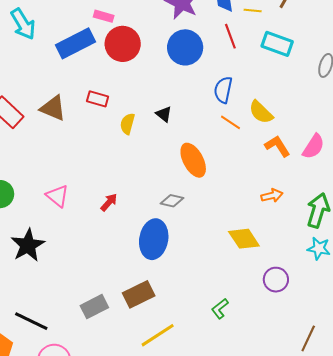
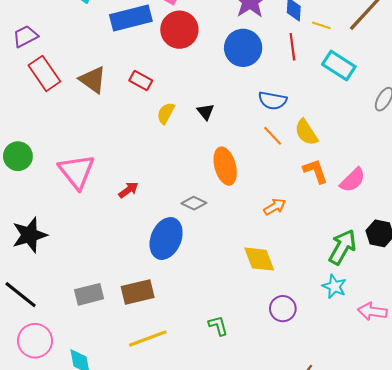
blue semicircle: (223, 90) -> (273, 100), turned -104
pink triangle: (57, 196) -> (77, 171), size x1.5
orange arrow: (272, 196) -> (275, 207), moved, turned -30
black star: (28, 245) -> (30, 235), moved
green L-shape: (220, 309) -> (218, 326), turned 100

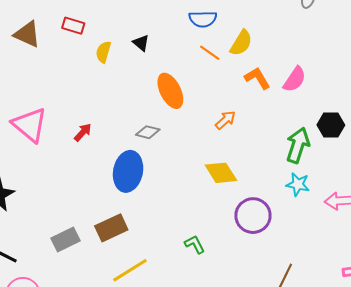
yellow semicircle: (306, 132) -> (241, 43), turned -104
purple circle: (283, 309) -> (253, 216), size x1.4

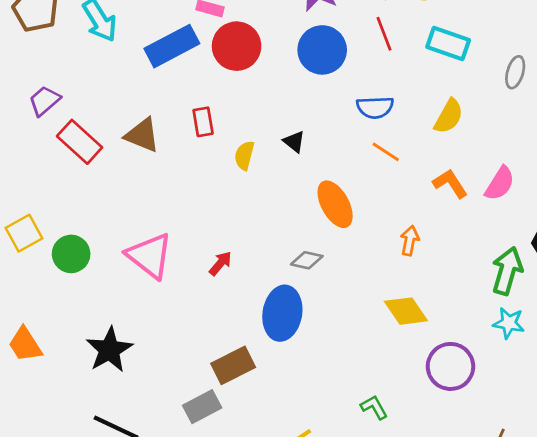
red rectangle: (73, 26) -> (203, 122), turned 65
yellow semicircle: (241, 43) -> (449, 116), moved
orange arrow: (225, 120) -> (410, 241), turned -35
brown rectangle: (111, 228) -> (233, 365), moved

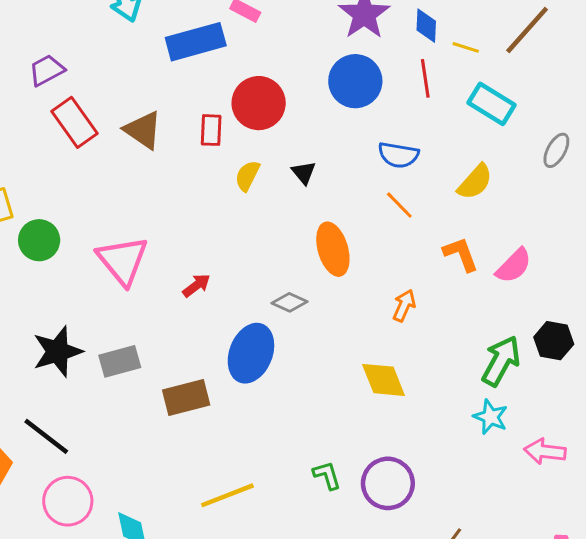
red circle: (237, 46) -> (259, 103), moved
purple circle: (450, 366) -> (388, 483), moved
gray rectangle: (202, 407) -> (120, 361), moved

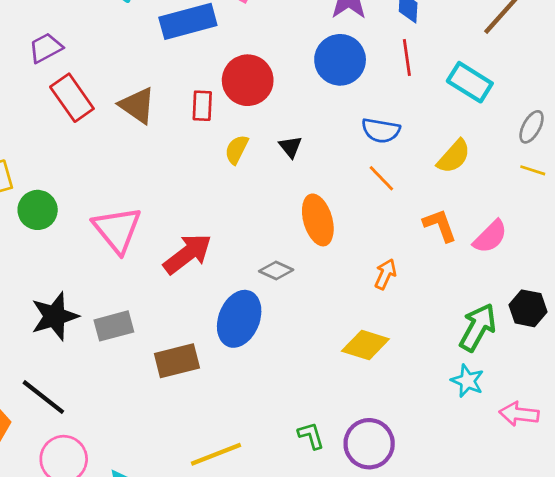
yellow line: (466, 47) -> (533, 170), moved
red arrow: (196, 285) -> (187, 254), size x1.8
yellow diamond: (384, 380) -> (365, 345), turned -51

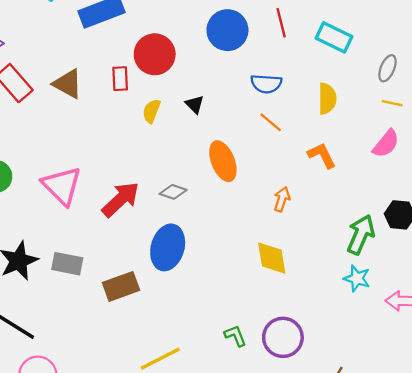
yellow semicircle: (454, 156) -> (327, 99), turned -36
pink semicircle: (490, 237) -> (386, 144), moved
gray diamond: (276, 270) -> (173, 192), moved
gray rectangle: (114, 326) -> (67, 264), turned 32
yellow diamond: (365, 345) -> (272, 258), turned 69

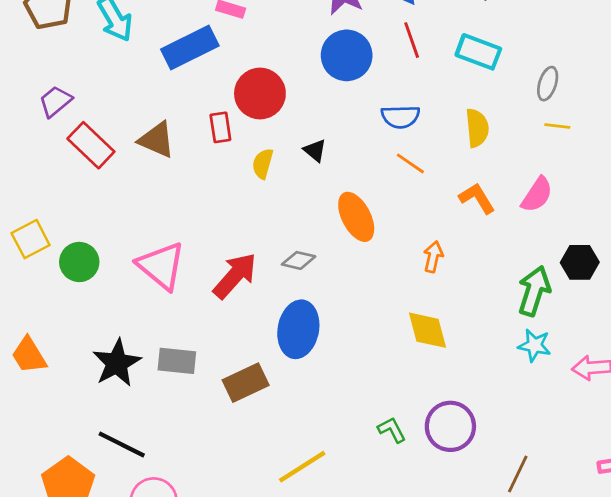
pink semicircle: (386, 144) -> (537, 195), moved

